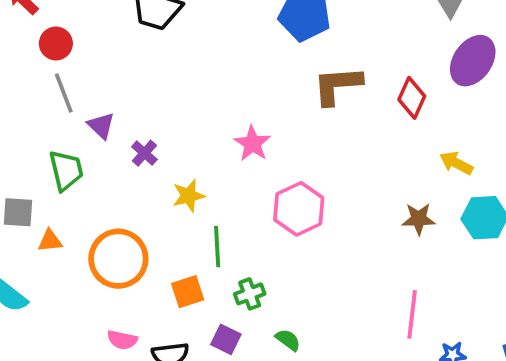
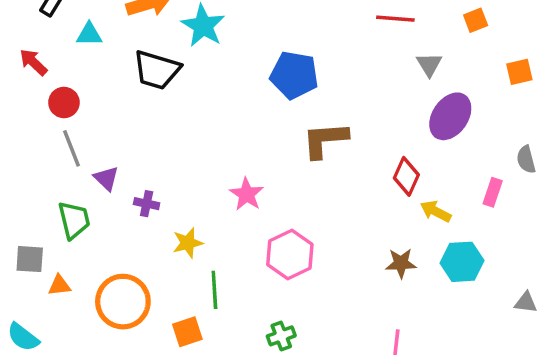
red diamond: (412, 98) -> (406, 176), moved
purple cross: (144, 153) -> (147, 204), turned -30
green cross: (250, 294) -> (281, 336), moved

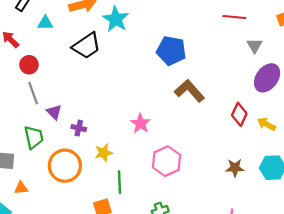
black trapezoid: (157, 70) -> (87, 46), turned -52
brown L-shape: (325, 140) -> (189, 91), turned 52
yellow arrow: (436, 211) -> (266, 124), moved
orange triangle: (59, 285) -> (21, 188), moved
orange circle: (123, 302) -> (65, 166), moved

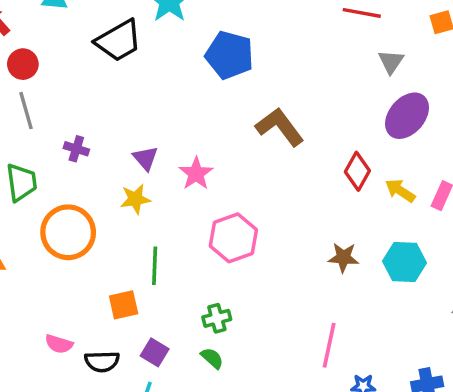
blue pentagon: (171, 51) -> (229, 55), moved
purple triangle: (54, 112) -> (146, 158), moved
purple cross: (79, 128) -> (76, 149), moved
yellow star: (104, 153) -> (135, 199), moved

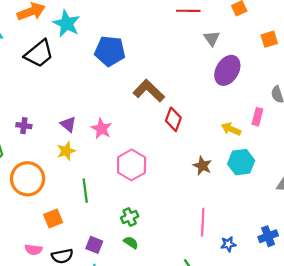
red diamond: (357, 171) -> (173, 119), moved
yellow arrow: (400, 191) -> (231, 129), moved
brown star: (343, 257) -> (202, 166), turned 30
orange square: (124, 305) -> (53, 219), moved

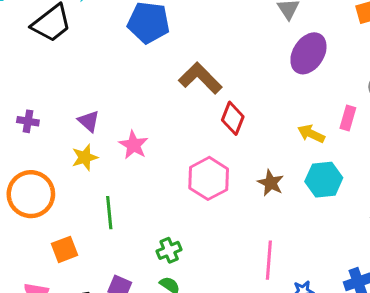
pink star: (101, 129) -> (134, 145), moved
pink hexagon: (132, 165) -> (209, 178), moved

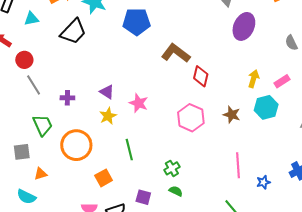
pink rectangle: (348, 118) -> (282, 81), moved, turned 49
yellow arrow: (311, 134) -> (253, 79), turned 90

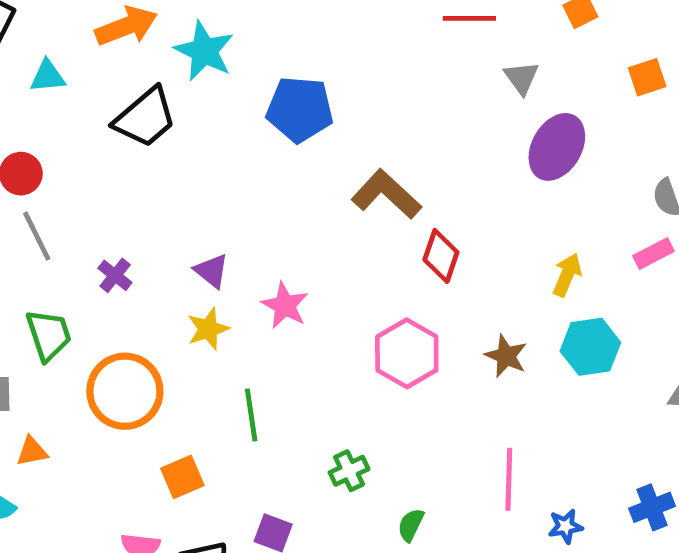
pink rectangle: (282, 81) -> (654, 254), moved
purple cross: (67, 98) -> (115, 275), turned 32
green semicircle: (176, 191) -> (411, 525), moved, turned -96

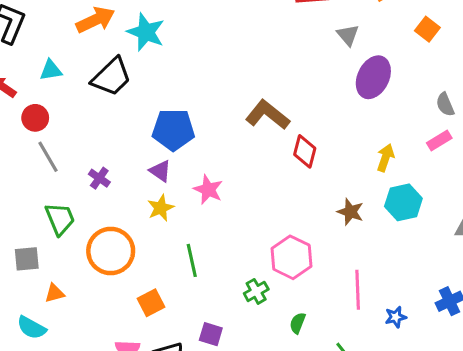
cyan triangle: (48, 76) -> (51, 70), moved
orange square: (647, 77) -> (427, 29), turned -30
blue pentagon: (300, 109) -> (173, 130), moved
pink hexagon: (407, 353) -> (291, 257), moved

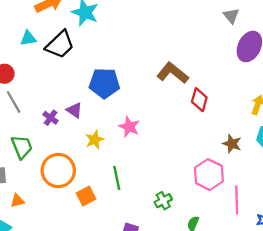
cyan triangle: (51, 70) -> (28, 38), moved
purple triangle: (160, 171) -> (74, 110), moved
pink hexagon: (291, 257) -> (209, 175), moved
orange square: (151, 303) -> (86, 196), moved

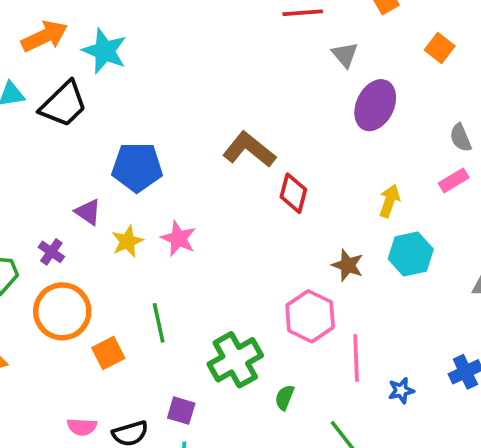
purple cross: (51, 118) -> (51, 252), moved
yellow star: (95, 140) -> (127, 241), moved
green cross: (163, 201) -> (235, 360), size x1.8

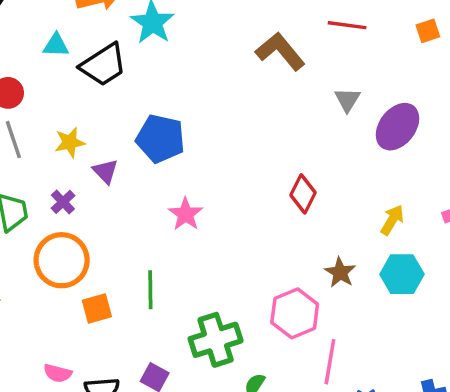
gray triangle: (345, 55) -> (347, 100), moved
brown L-shape: (249, 150) -> (280, 51), moved
yellow star: (127, 241) -> (70, 142), moved

